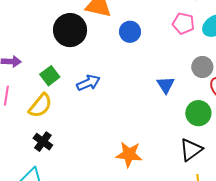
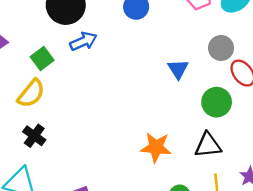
blue arrow: (88, 83) -> (83, 41), moved
black triangle: (191, 150) -> (208, 145), turned 30
orange star: (129, 154) -> (156, 147), moved

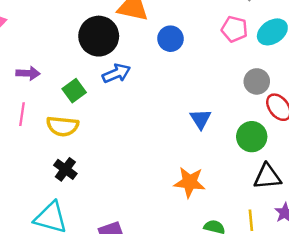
blue triangle: (178, 69) -> (201, 119), moved
yellow semicircle: (31, 94) -> (63, 126), turned 56
black triangle: (208, 145) -> (267, 177), moved

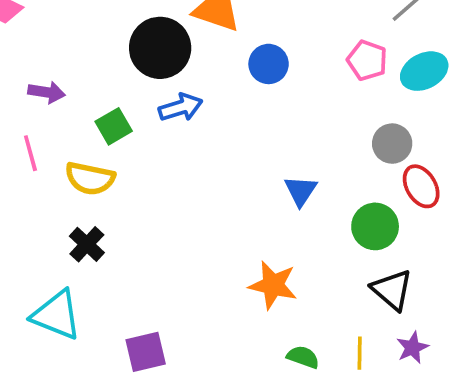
pink line: (22, 114) -> (30, 153), turned -30
black triangle: (267, 177) -> (392, 290), turned 40

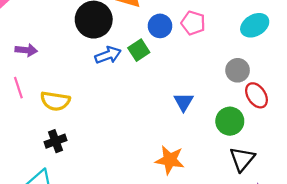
pink pentagon: (367, 60) -> (193, 23), moved
green square: (114, 126) -> (139, 50), moved
black cross: (87, 244) -> (55, 141), turned 30
black triangle: (392, 290) -> (242, 159), turned 32

